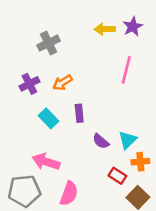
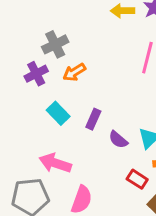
gray cross: (49, 43) -> (55, 44), moved
purple rectangle: (79, 113) -> (93, 119), moved, turned 30

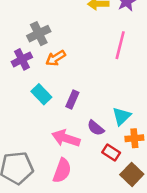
purple semicircle: (118, 140) -> (96, 128), moved
pink arrow: (55, 163) -> (66, 138), moved

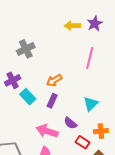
orange arrow: (56, 58) -> (54, 80), moved
purple cross: (22, 59) -> (13, 80), moved
cyan triangle: (121, 116) -> (91, 104), moved

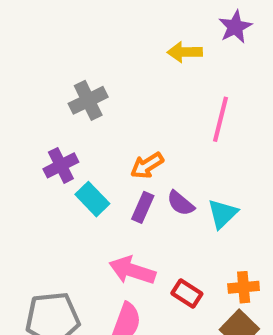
purple star: (95, 24) -> (235, 27), moved
purple semicircle: (70, 123) -> (181, 203), moved
orange cross: (101, 131) -> (244, 287), moved
red rectangle: (83, 142) -> (187, 294), moved

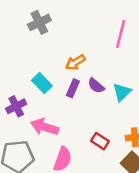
purple cross: (61, 165) -> (16, 106), moved
pink arrow: (132, 270) -> (45, 127), moved

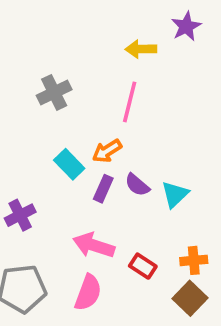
pink line: (121, 34) -> (130, 102), moved
cyan rectangle: (42, 83) -> (69, 164), moved
pink arrow: (45, 127) -> (94, 245), moved

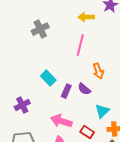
gray cross: (54, 92) -> (40, 29), moved
orange arrow: (107, 151) -> (98, 71), moved, turned -77
cyan triangle: (175, 194) -> (102, 111), moved

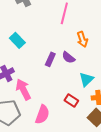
cyan rectangle: (48, 78) -> (17, 40), moved
pink arrow: (61, 121) -> (23, 89), moved, turned 45

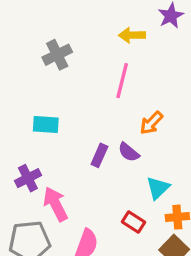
orange arrow: (82, 39) -> (151, 123), turned 63
cyan rectangle: (17, 40) -> (46, 125), turned -42

